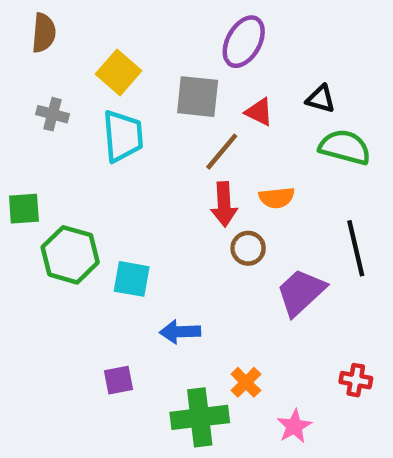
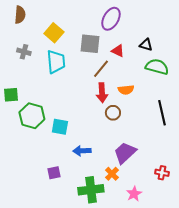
purple trapezoid: (301, 292) -> (125, 153), moved

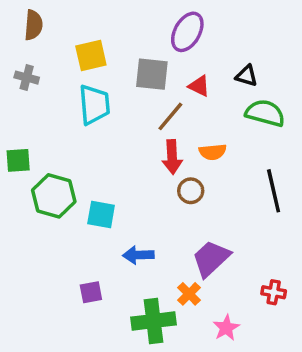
yellow square: (54, 33) -> (91, 56), turned 36
gray cross: (24, 52) -> (27, 78), moved

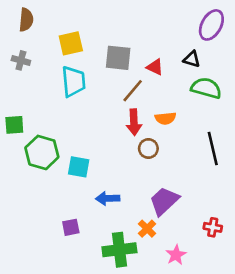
purple ellipse: (187, 32) -> (211, 25), moved

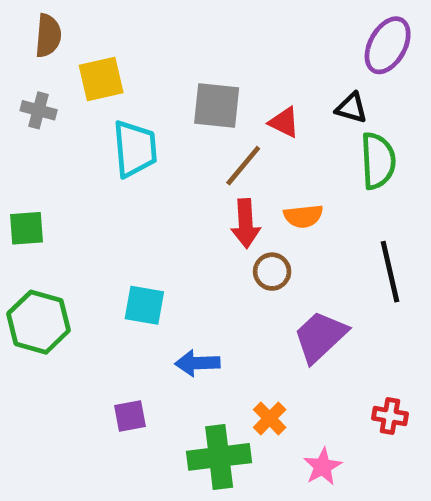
yellow square: (71, 43) -> (101, 79), moved
green semicircle: (206, 88) -> (378, 161), turned 72
green hexagon: (42, 152) -> (39, 322), moved
purple trapezoid: (164, 201) -> (320, 337), moved

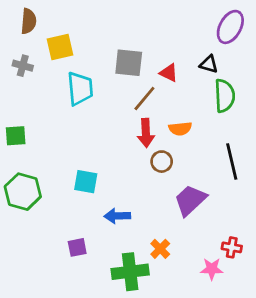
pink star: (323, 467) -> (212, 269), moved, turned 30

